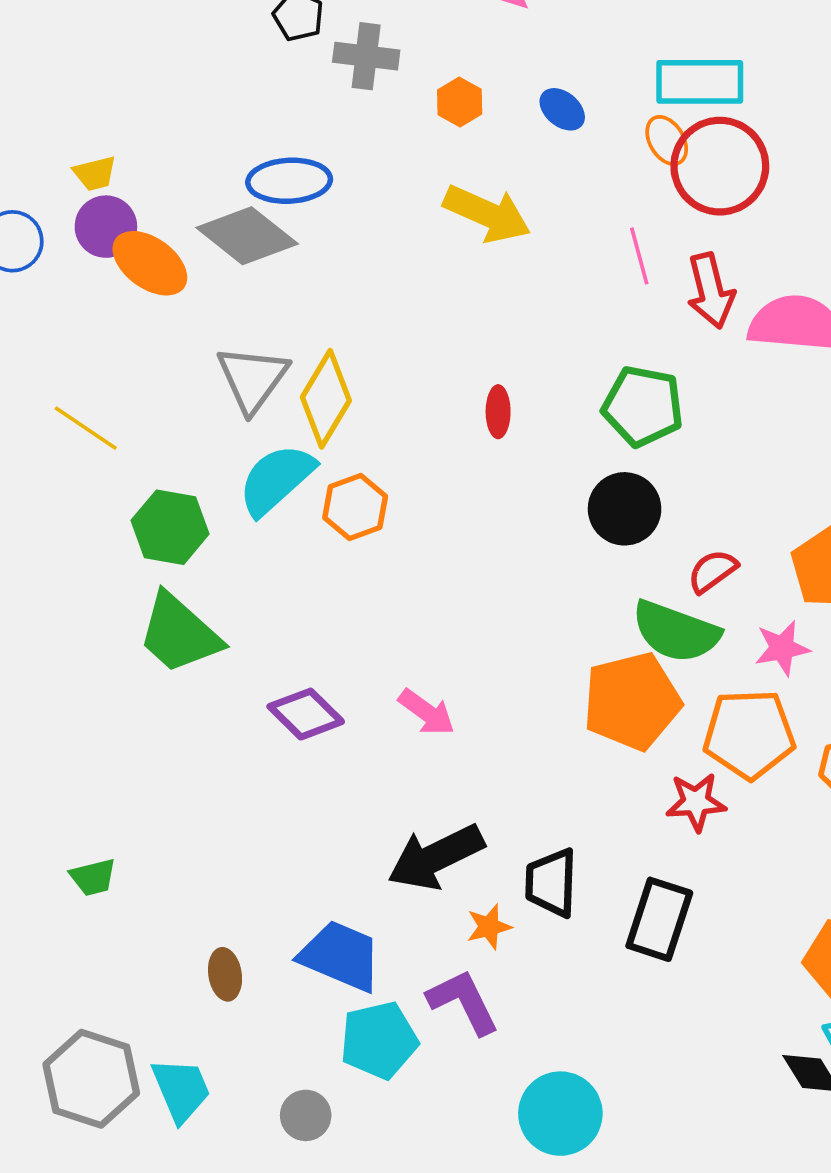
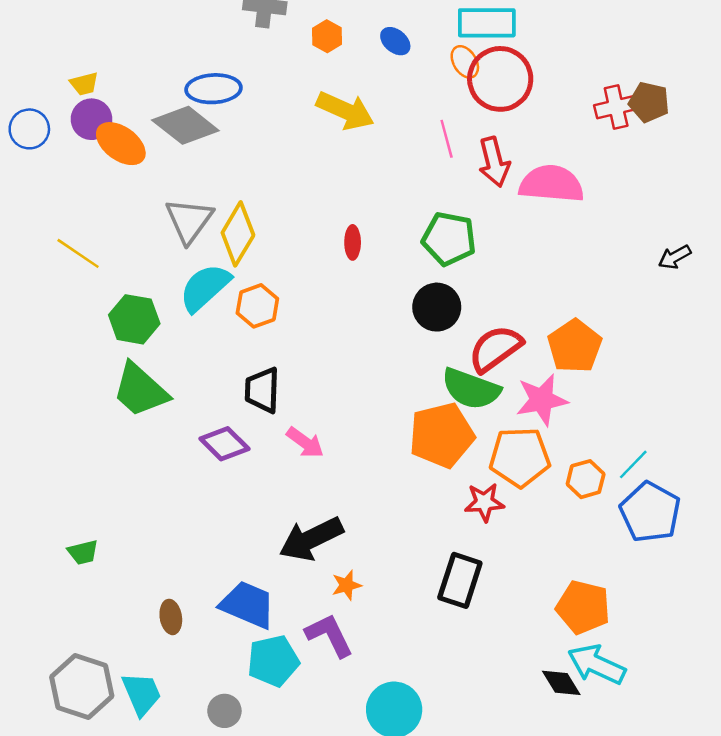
red semicircle: (712, 571) -> (495, 349), size x1.6
pink star: (782, 648) -> (542, 400), size x1.4
black trapezoid: (551, 883) -> (262, 390), moved

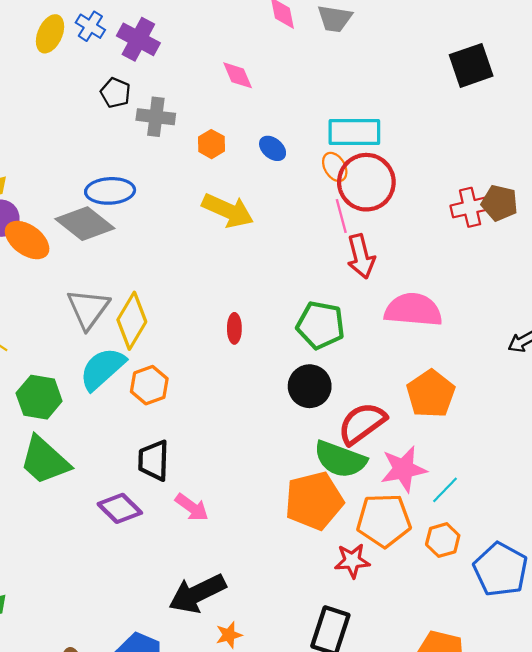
pink line: (447, 139) -> (341, 216), moved
pink semicircle: (551, 184) -> (413, 310), moved
orange pentagon: (575, 346) -> (431, 394), moved
cyan line: (633, 464) -> (445, 490), moved

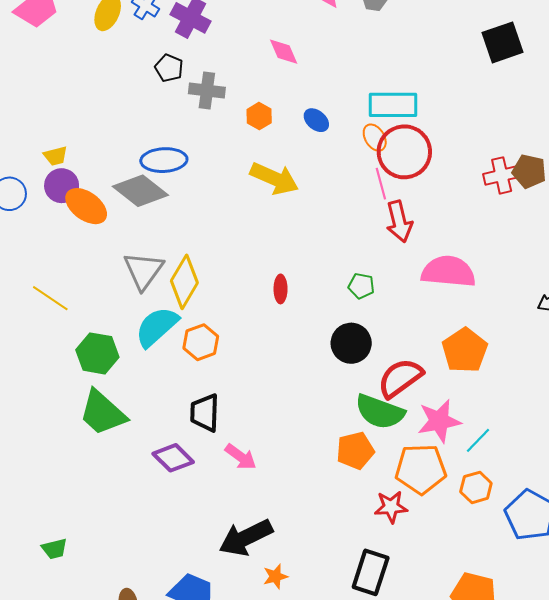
green pentagon: (321, 325) -> (361, 286), size x0.6
orange pentagon: (314, 501) -> (355, 451), size x0.7

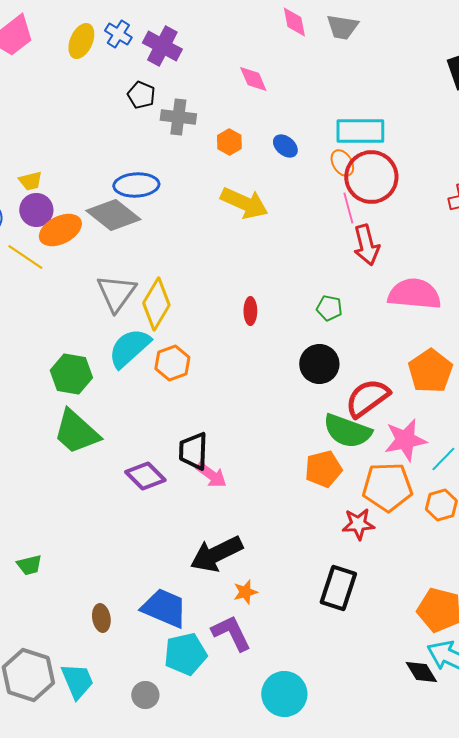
orange ellipse: (86, 206) -> (60, 230), turned -63
yellow line: (50, 298) -> (25, 257), moved
black trapezoid: (205, 413) -> (193, 451), moved

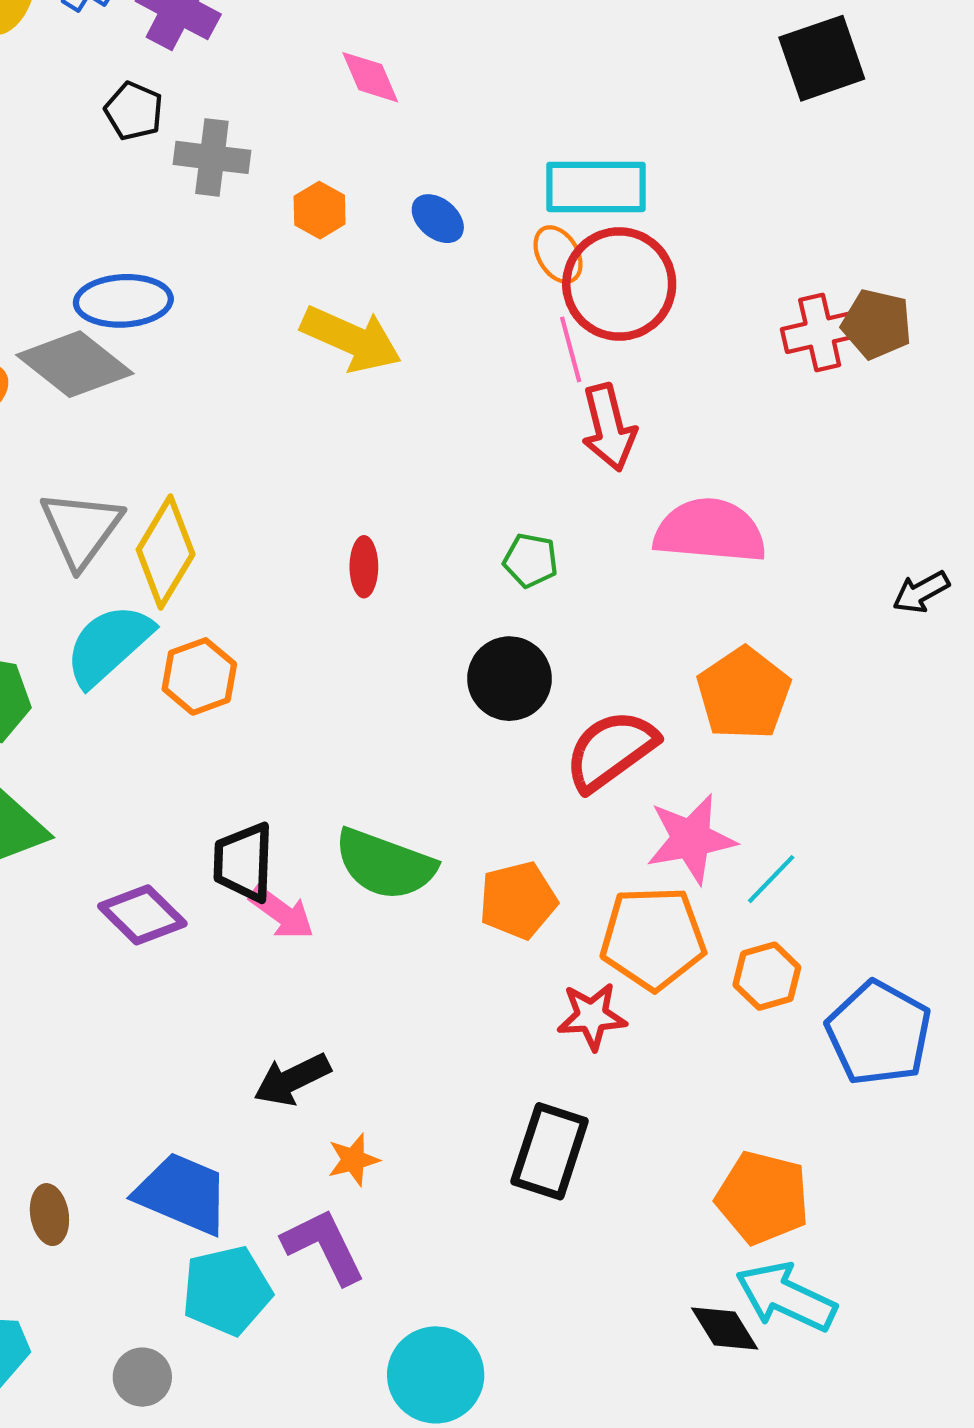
green semicircle: (347, 431) -> (385, 864), moved
black arrow: (216, 554) -> (292, 1080), size x0.7

